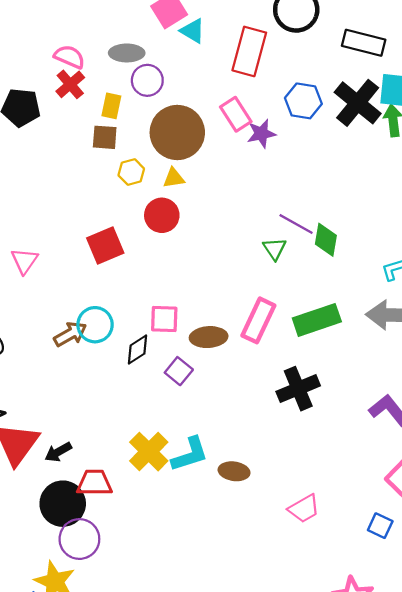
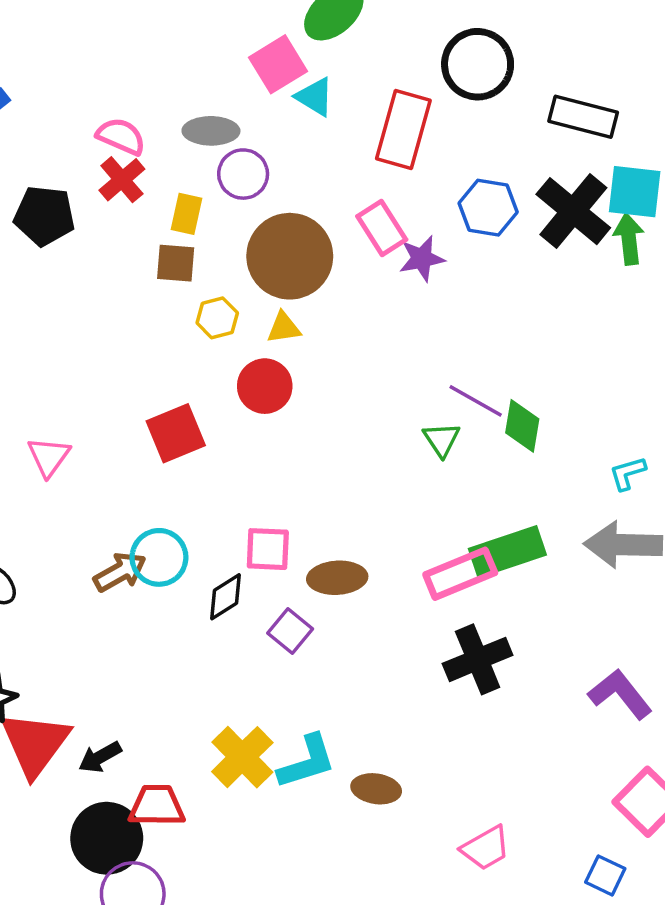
pink rectangle: (258, 320) -> (460, 574), moved, turned 42

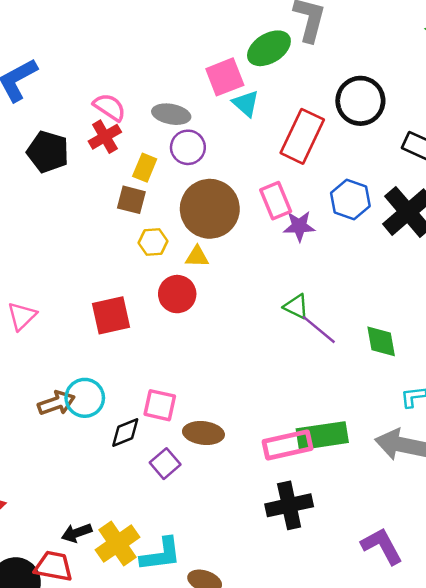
green diamond: (522, 426) -> (381, 341), moved, turned -30
green triangle: (442, 439) -> (296, 306), moved, turned -40
black arrow: (100, 757) -> (77, 533), moved

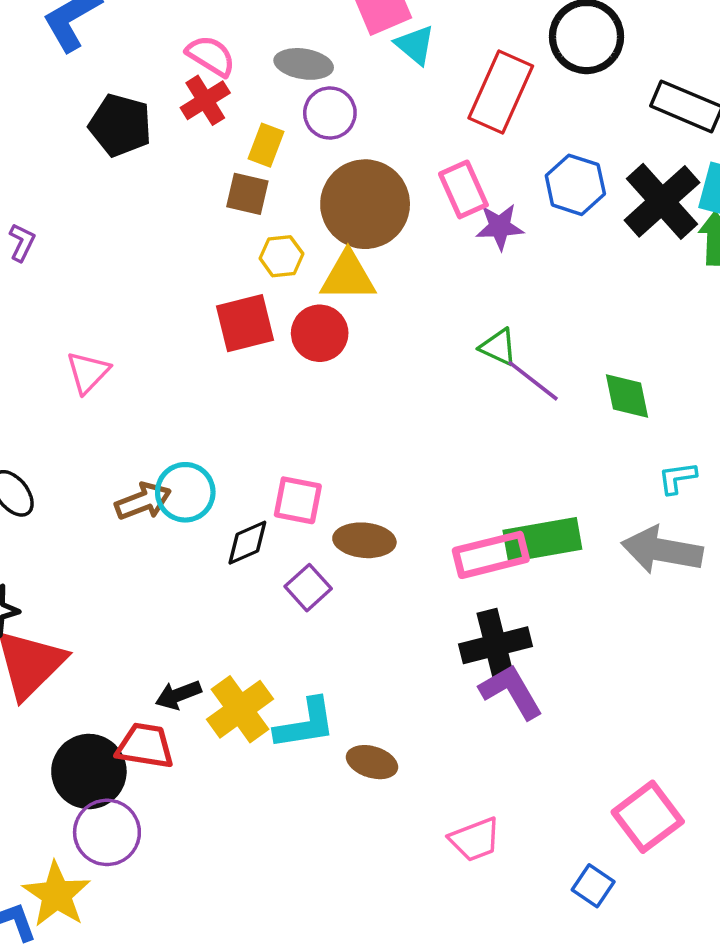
yellow triangle: (197, 257) -> (348, 276), size x1.6
red square: (111, 315) -> (245, 323), moved
purple L-shape: (382, 546) -> (511, 692), moved

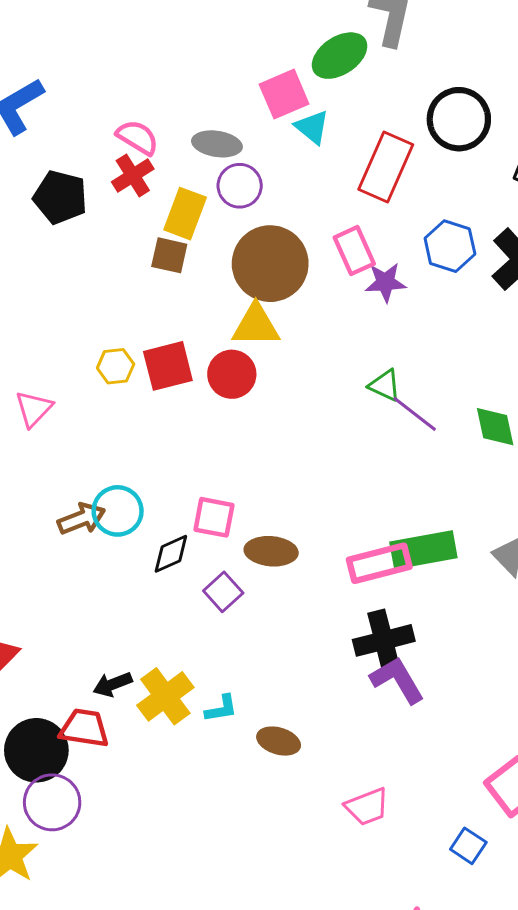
yellow rectangle: (266, 145) -> (185, 214), size x1.4
yellow hexagon: (281, 256) -> (116, 366), moved
cyan L-shape: (305, 724) -> (221, 709), size x0.6

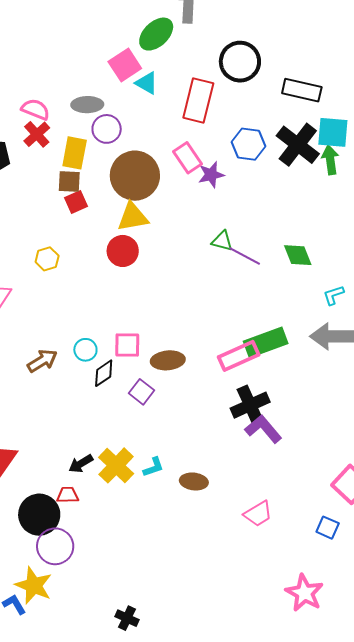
red square: (168, 366) -> (76, 202), moved, size x0.7
cyan circle: (118, 511) -> (85, 350), moved, size x0.7
red trapezoid: (84, 728) -> (68, 495), size x0.7

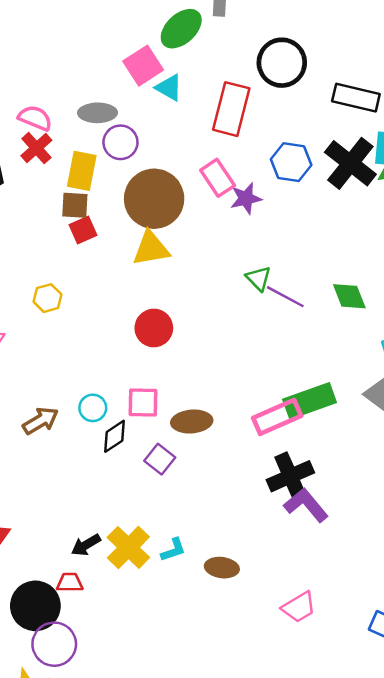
green triangle: (222, 241) -> (258, 278), turned 30
red circle: (123, 251) -> (154, 328), moved

